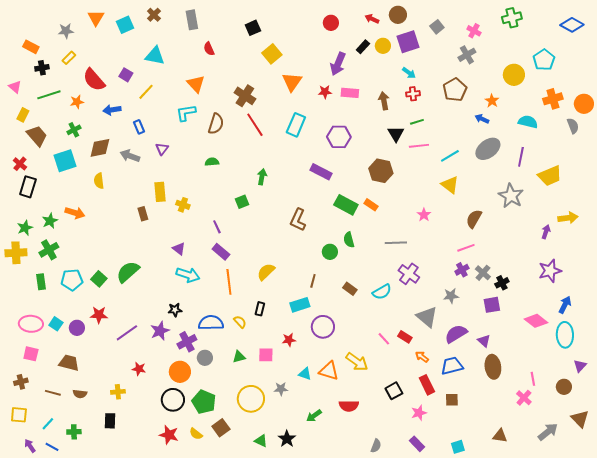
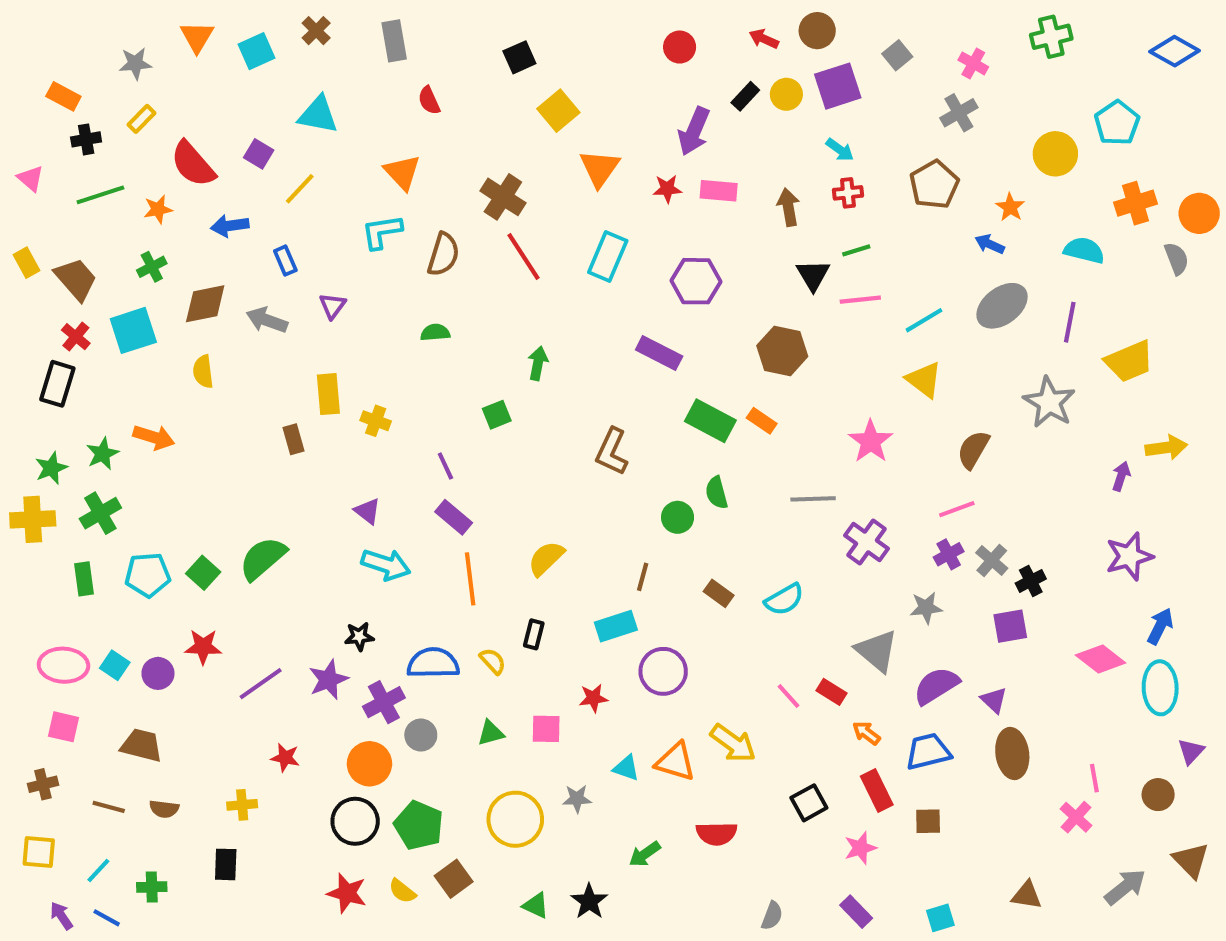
yellow rectangle: (23, 115) -> (27, 263), moved, turned -56
red cross: (20, 164) -> (76, 337), moved
pink star: (424, 215) -> (871, 441), size x1.5
purple cross: (409, 274) -> (866, 542), moved

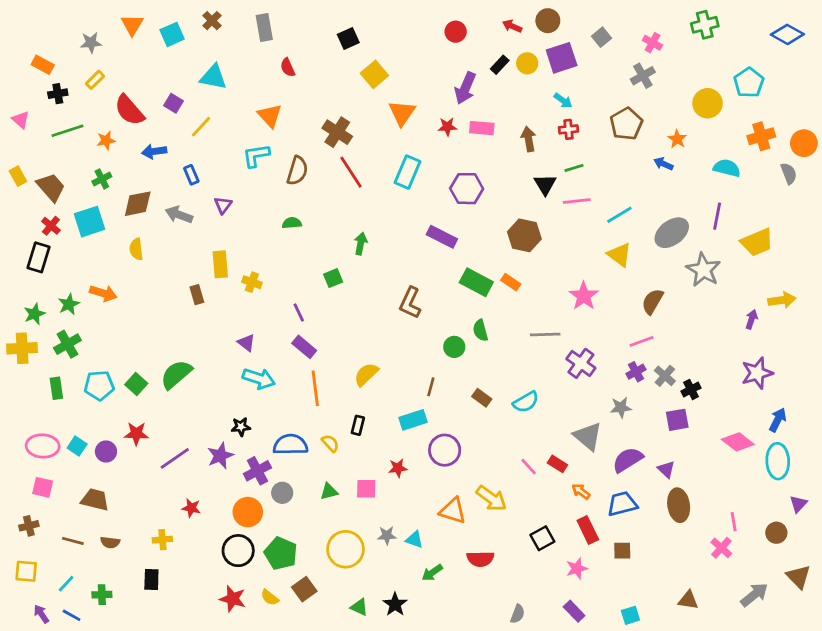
gray ellipse: (1002, 306) -> (672, 233), moved
cyan triangle: (626, 768) -> (414, 540), moved

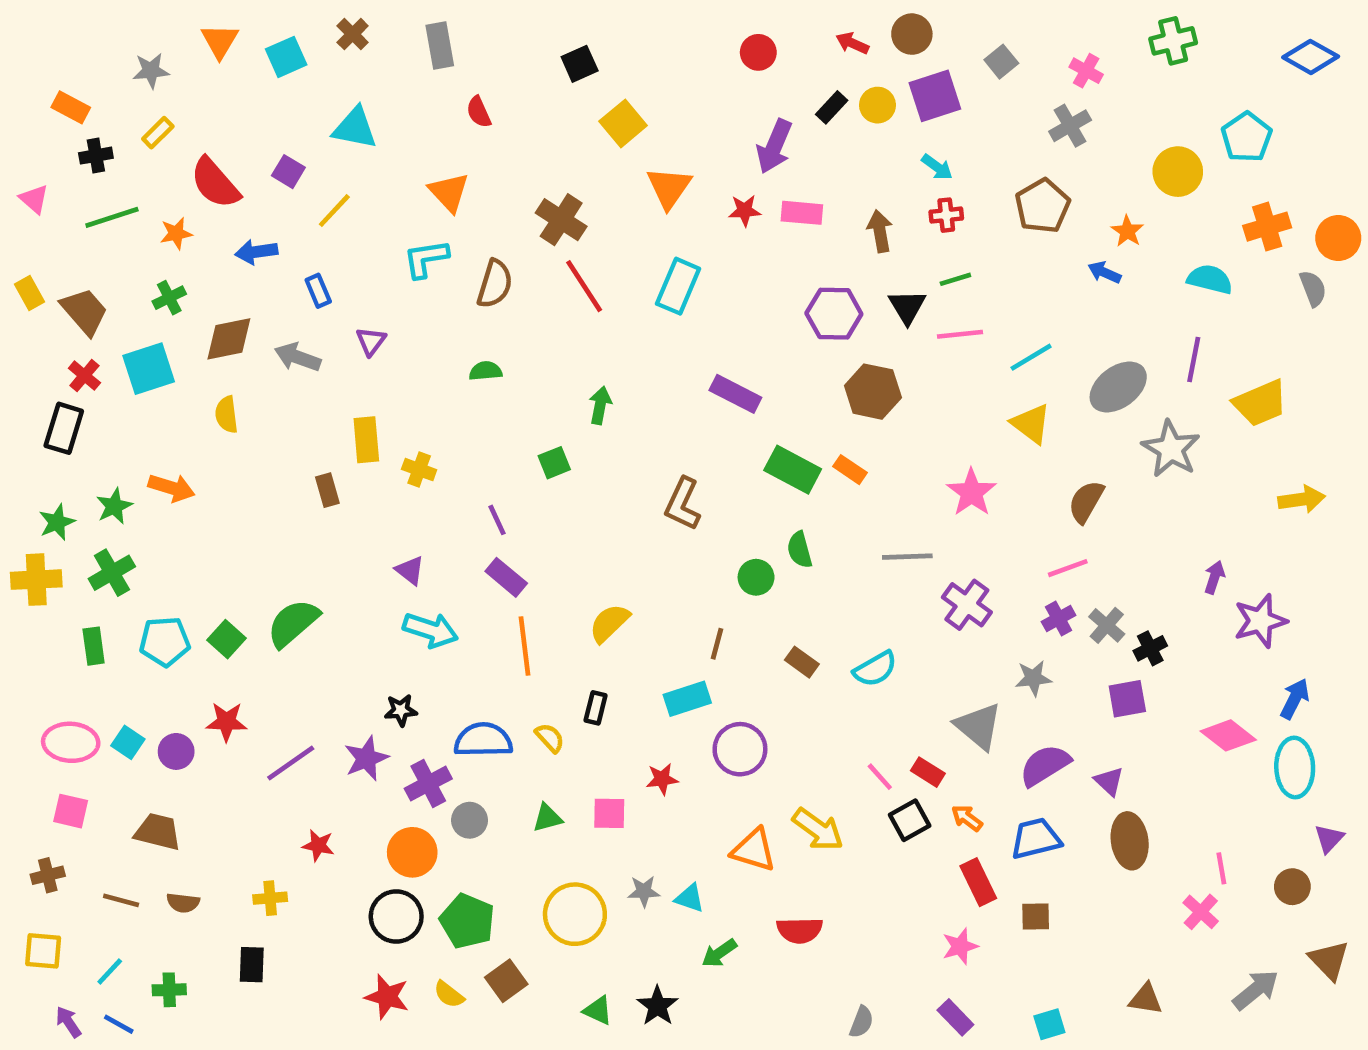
purple hexagon: (467, 189) -> (834, 314), moved
purple arrow: (752, 319) -> (1214, 577), moved
black square: (542, 538) -> (910, 820), moved

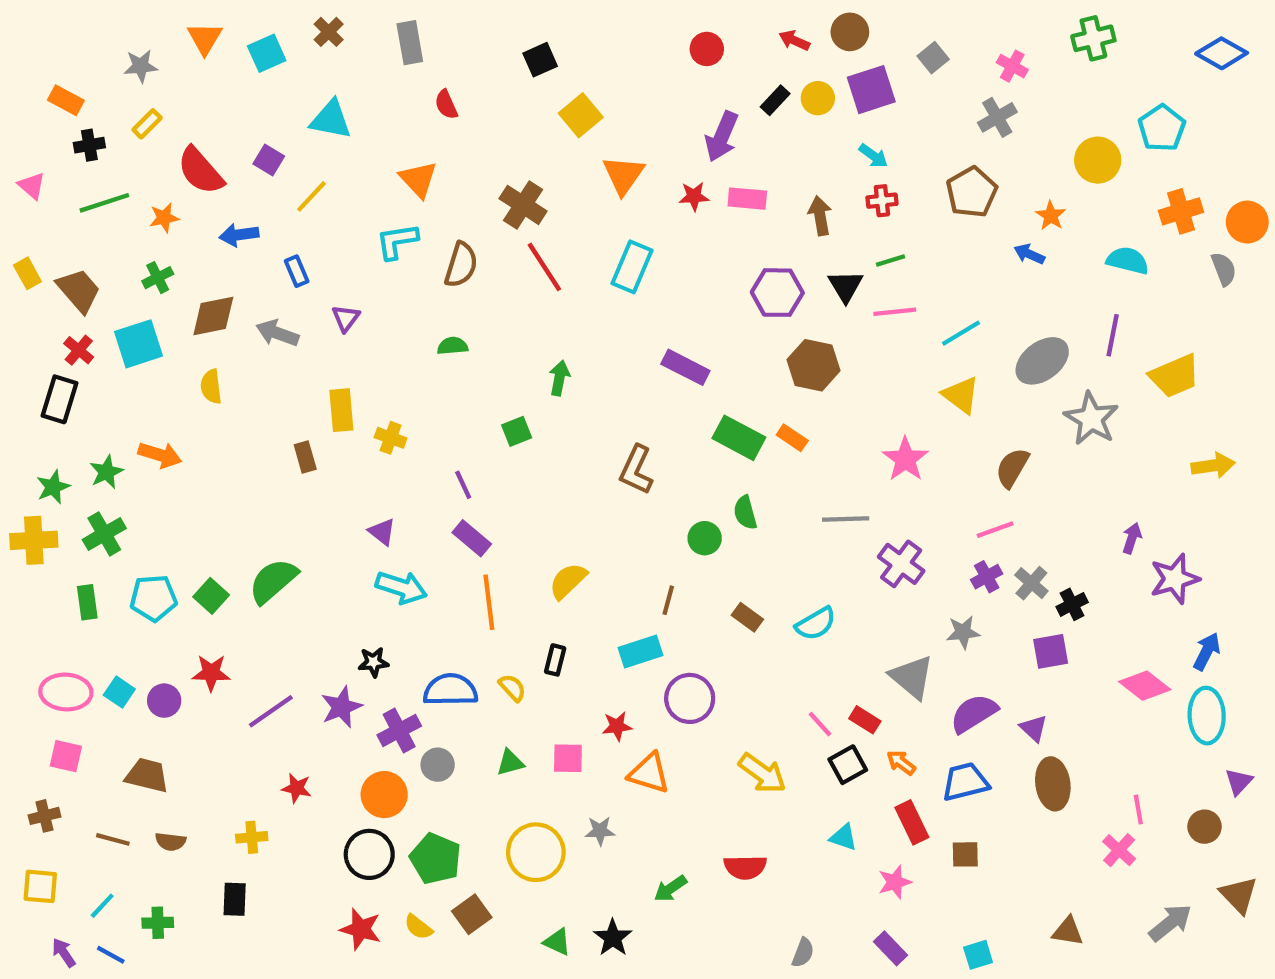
orange triangle: (754, 850) -> (649, 773), moved
cyan triangle: (690, 898) -> (843, 837), moved

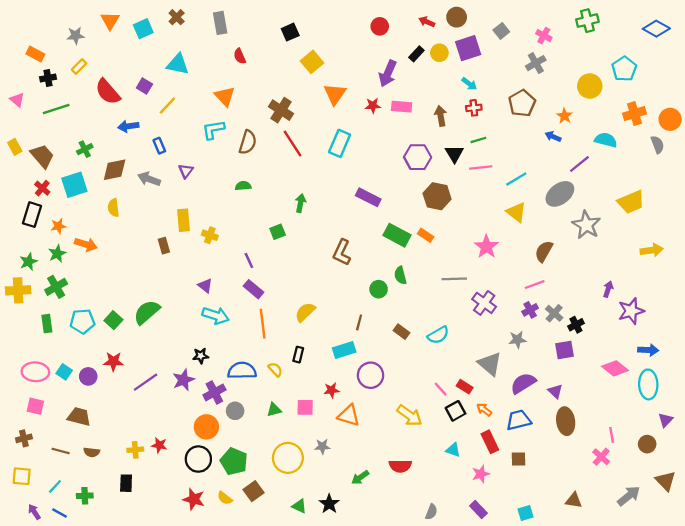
orange star: (164, 218) -> (58, 226), moved
purple line: (1113, 335) -> (579, 164), moved, turned 40
blue arrow: (1207, 651) -> (648, 350), turned 66
red star: (297, 788) -> (159, 445), moved

